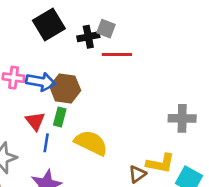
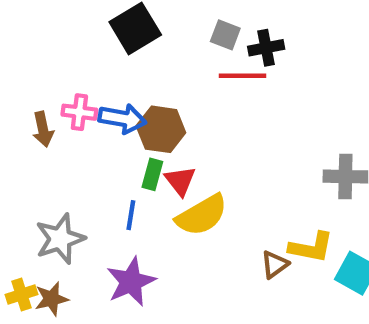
black cross: (88, 37) -> (266, 48), moved
red triangle: (35, 121) -> (180, 181), moved
yellow semicircle: (91, 143) -> (202, 215), turned 124

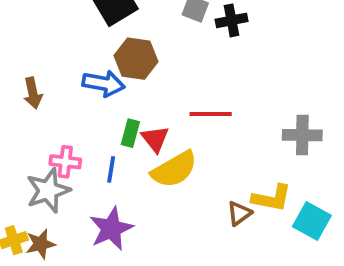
red line: (242, 76) -> (211, 114), moved
pink cross: (79, 112) -> (65, 162), moved
brown hexagon: (161, 129) -> (136, 59), moved

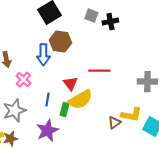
blue arrow: (104, 83) -> (43, 55), turned 80
green rectangle: (130, 133) -> (64, 110), moved
pink cross: (65, 162) -> (23, 80), moved, turned 35

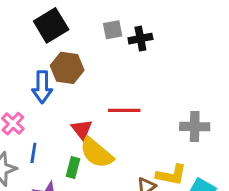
gray square: (91, 16) -> (113, 30), turned -32
blue line: (47, 100) -> (33, 153), moved
yellow semicircle: (80, 100) -> (96, 153), turned 70

